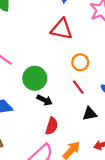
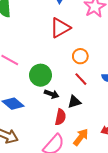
red triangle: (62, 29) -> (60, 28), turned -35
black triangle: (90, 114) -> (74, 102), moved

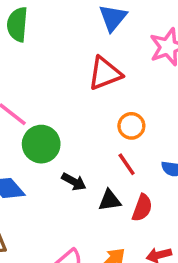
green circle: (41, 75) -> (41, 144), moved
red semicircle: (60, 117) -> (142, 208), moved

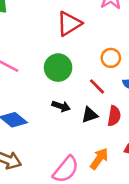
orange circle: (131, 126) -> (111, 58), moved
green circle: (41, 144) -> (58, 68), moved

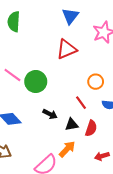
green circle: (58, 68) -> (36, 82), moved
orange arrow: (99, 159) -> (67, 149), moved

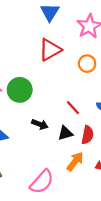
orange circle: (96, 82) -> (87, 64), moved
orange arrow: (67, 149) -> (75, 162), moved

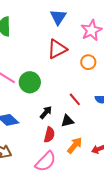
black arrow: (40, 124) -> (46, 112), turned -72
red semicircle: (88, 135) -> (49, 135), moved

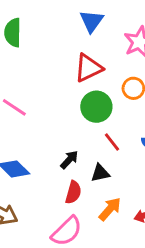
green circle: (30, 82) -> (96, 107), moved

